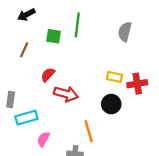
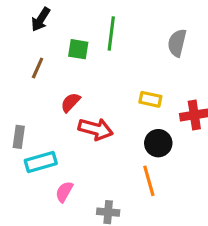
black arrow: (26, 15) -> (41, 19), turned -30
yellow rectangle: (115, 77) -> (150, 99), moved
orange line: (89, 131) -> (149, 181), moved

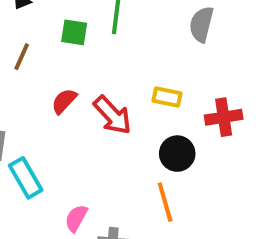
red arrow: (96, 129) -> (113, 115), moved, turned 32
cyan rectangle: (41, 162) -> (26, 178), turned 76
pink semicircle: (64, 192) -> (76, 218), moved

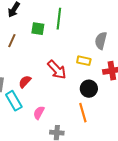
gray semicircle: (201, 24) -> (101, 41), moved
red semicircle: (64, 101) -> (25, 82), moved
pink semicircle: (76, 218) -> (39, 113), moved

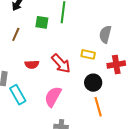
red semicircle: (25, 82) -> (32, 64), moved, turned -136
pink semicircle: (39, 113) -> (53, 97), moved, size x1.5
orange line: (83, 113) -> (98, 107), moved

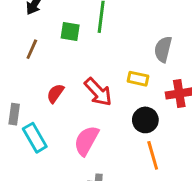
red semicircle: (32, 64) -> (55, 93), turned 128

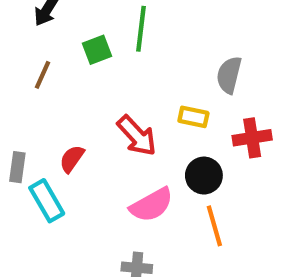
green square: (70, 32) -> (97, 50), turned -30
red semicircle: (55, 93) -> (72, 159), moved
pink semicircle: (86, 141) -> (151, 205), moved, turned -148

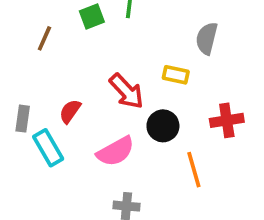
red cross: (252, 138) -> (227, 120), moved
black circle: (204, 176) -> (163, 126), moved
pink semicircle: (151, 205) -> (116, 151), moved

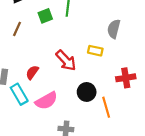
black circle: (163, 126) -> (87, 92), moved
pink semicircle: (116, 151) -> (46, 101), moved

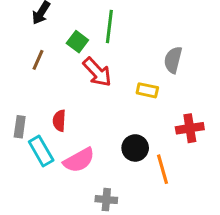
green square: (45, 16) -> (77, 42), turned -32
red arrow: (66, 60) -> (97, 72), moved
red semicircle: (32, 72) -> (59, 121), turned -32

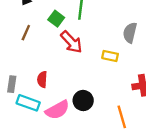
black circle: (135, 148) -> (83, 101), moved
cyan rectangle: (41, 151) -> (28, 103), turned -40

